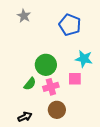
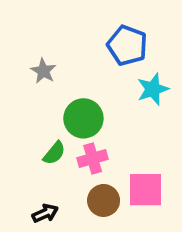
gray star: (24, 16) -> (43, 71), moved
cyan star: (84, 59) -> (153, 89), moved, turned -30
pink square: (75, 79) -> (145, 190), moved, size x1.5

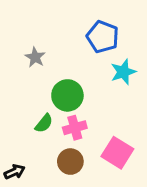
pink square: (145, 190) -> (117, 153), turned 32
brown circle: (104, 200) -> (70, 162), moved
black arrow: (45, 213) -> (15, 172), moved

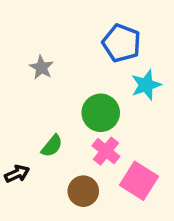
green circle: (67, 95) -> (101, 113), moved
pink cross: (75, 128) -> (106, 151), moved, turned -35
black arrow: (15, 172) -> (17, 174), moved

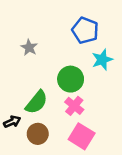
green semicircle: (52, 146) -> (37, 102), size x1.5
pink square: (139, 181) -> (82, 136), moved
brown circle: (83, 191) -> (38, 134), moved

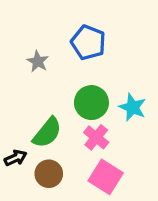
blue pentagon: (85, 30) -> (88, 42), moved
cyan star: (102, 60) -> (133, 107), moved, turned -30

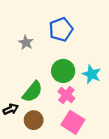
blue pentagon: (88, 42) -> (61, 29), turned 30

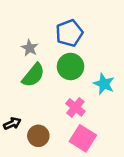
green circle: (63, 71) -> (71, 67), moved
green semicircle: (33, 92) -> (33, 75), moved

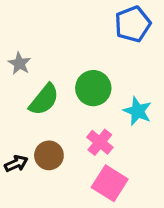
blue pentagon: (69, 33) -> (133, 24), moved
gray star: (30, 48) -> (19, 63), moved
brown circle: (38, 136) -> (49, 155), moved

